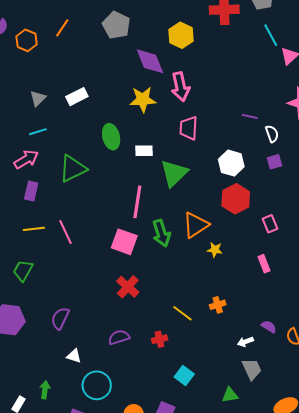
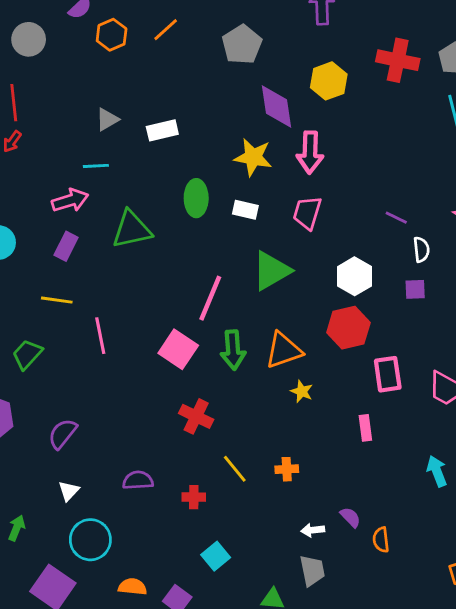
white rectangle: (144, 151) -> (245, 210), moved
pink rectangle: (270, 224) -> (388, 374), size x1.4
pink line: (66, 232) -> (100, 336), moved
red cross: (128, 287) -> (196, 416), moved, turned -30
white triangle: (74, 356) -> (69, 491), turned 42

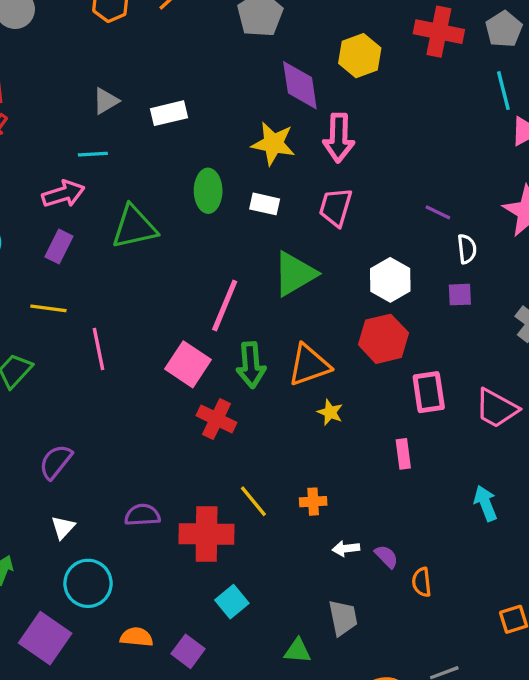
red cross: (196, 416) -> (217, 419), moved
red cross: (194, 497) -> (207, 534), size x2.0
white arrow: (313, 530) -> (346, 548), moved

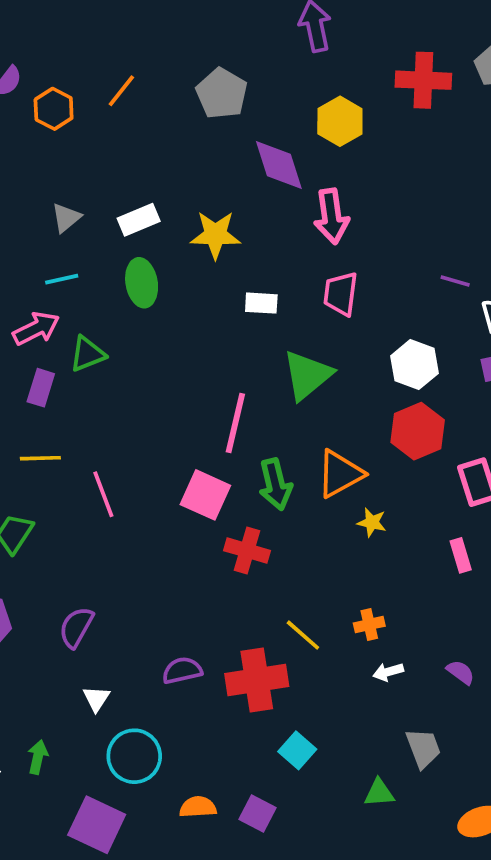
yellow star: (273, 144) -> (215, 235), moved
green ellipse: (208, 191) -> (142, 283), moved
green triangle: (134, 227) -> (87, 354), moved, size x0.7
white arrow: (346, 548) -> (388, 672), moved

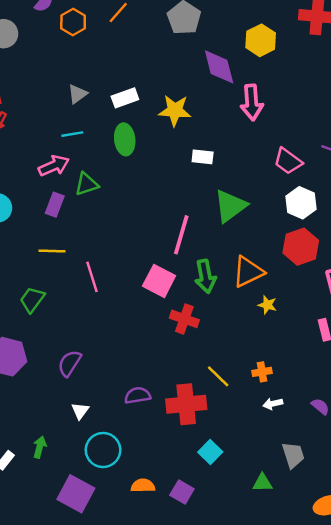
pink trapezoid: (341, 294) -> (288, 161), moved, turned -64

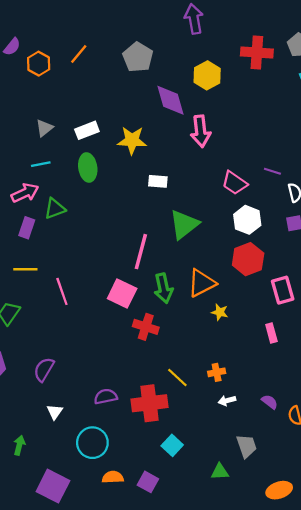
cyan circle: (103, 450) -> (92, 443), moved

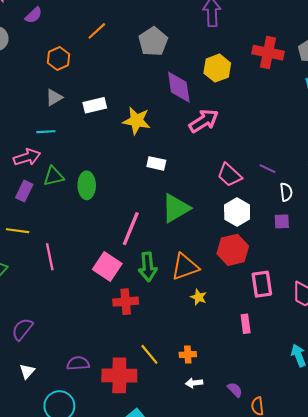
orange hexagon: (39, 64) -> (59, 59), moved
pink arrow: (201, 131) -> (204, 121), turned -124
green ellipse: (88, 167) -> (87, 185), moved
red cross: (146, 327) -> (126, 302), turned -30

